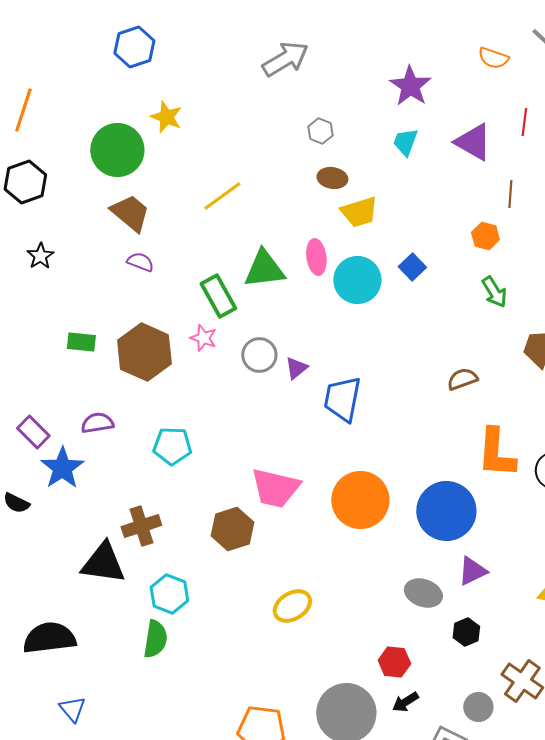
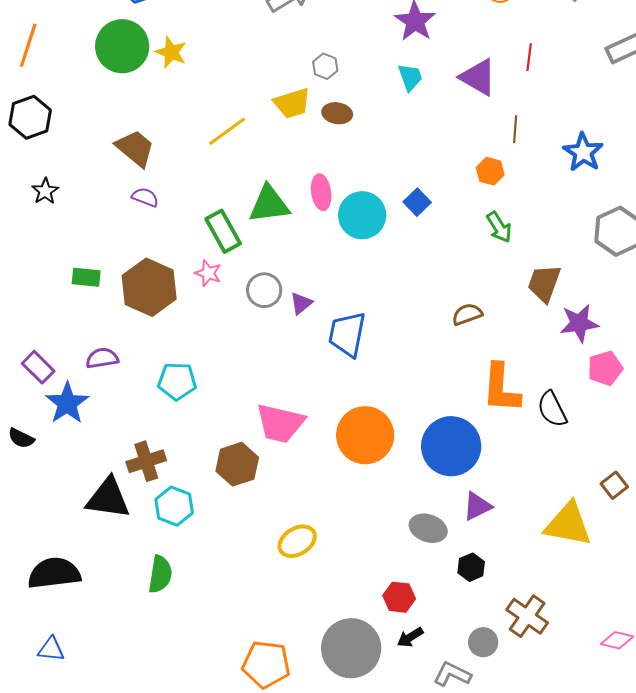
cyan trapezoid: (405, 142) -> (410, 77), turned 140
green circle: (117, 150) -> (122, 46), moved
yellow trapezoid: (359, 212) -> (292, 103), moved
cyan hexagon: (169, 594) -> (174, 506), moved
blue triangle: (72, 709) -> (51, 649), moved, turned -44

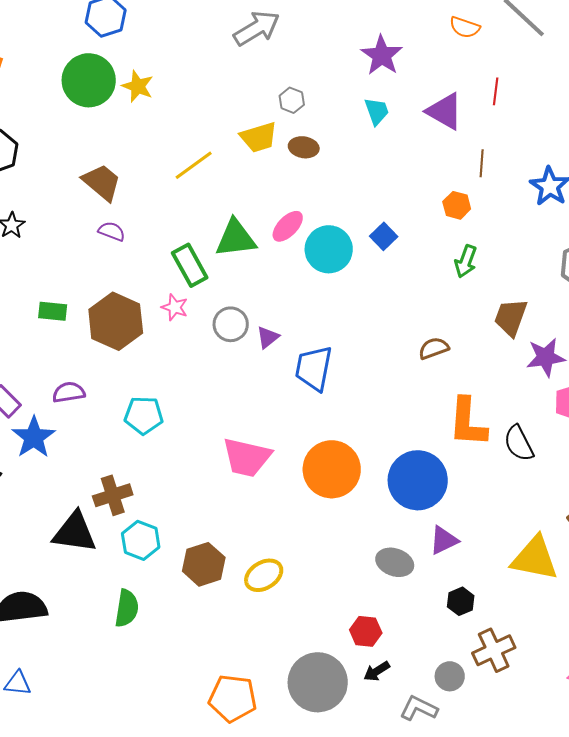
pink ellipse: (321, 192) -> (288, 226), turned 52
green arrow: (499, 227) -> (466, 261), turned 52
brown hexagon: (237, 464) -> (204, 564), moved
black hexagon: (471, 567) -> (461, 601), moved
brown cross: (527, 616) -> (494, 650), turned 30

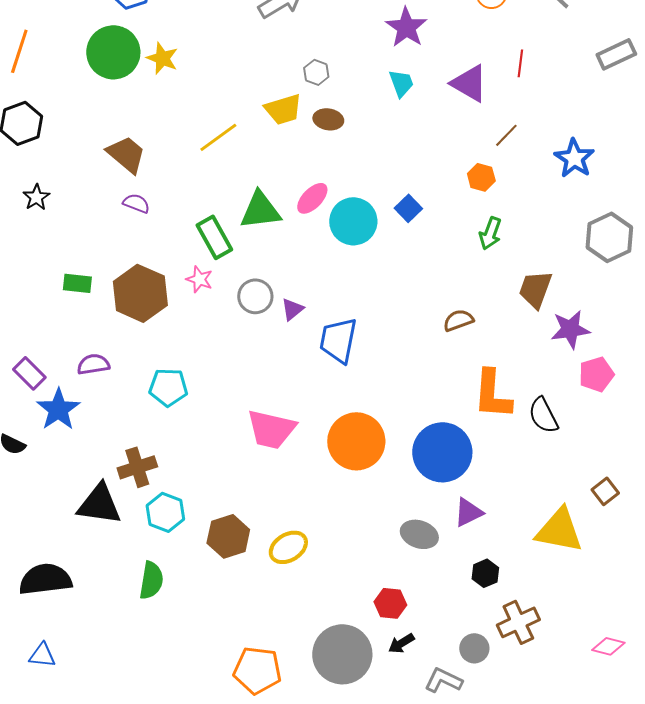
brown line: (482, 163) -> (506, 135), turned 40

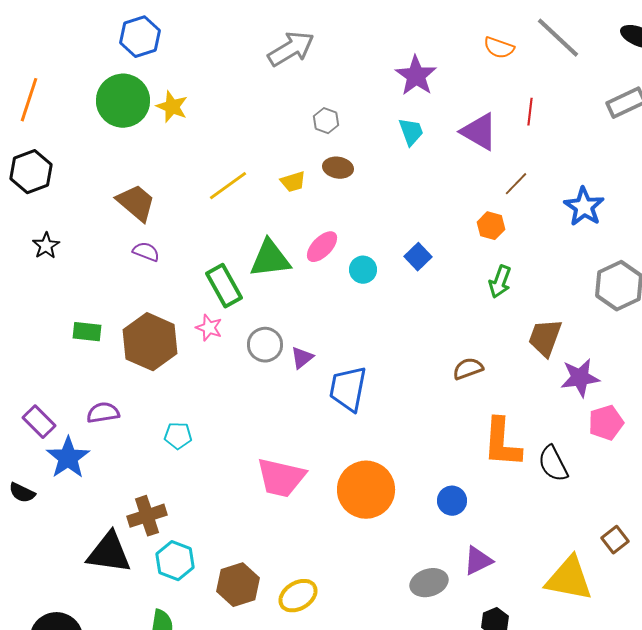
yellow trapezoid: (283, 109) -> (293, 182), moved, size x0.7
cyan circle: (353, 221) -> (363, 270), size x0.6
cyan pentagon: (168, 387) -> (178, 436), size x0.7
blue circle: (442, 452) -> (452, 501), size x0.5
gray ellipse: (419, 534) -> (429, 583), turned -36

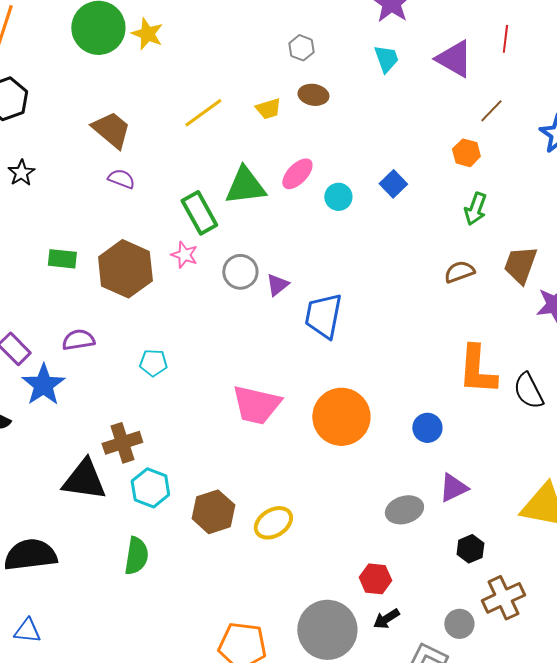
brown semicircle: (468, 369) -> (459, 272), moved

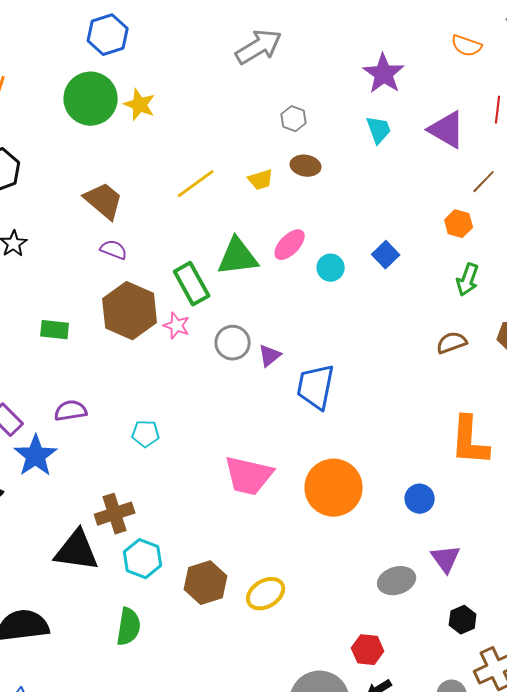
brown hexagon: (125, 269) -> (130, 311), moved
purple triangle: (453, 488) -> (446, 559), turned -40

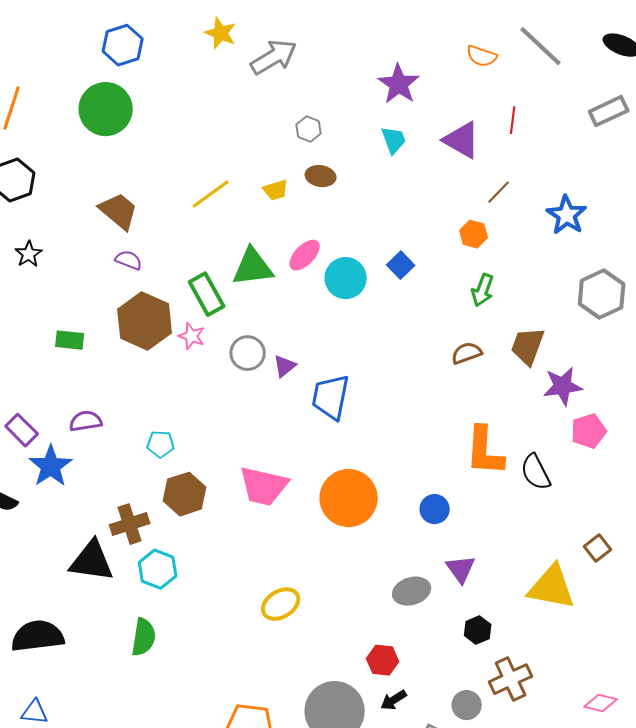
yellow star: (140, 105) -> (221, 33), moved
cyan circle: (331, 268) -> (346, 278), size x1.5
brown hexagon: (206, 583) -> (185, 494), moved

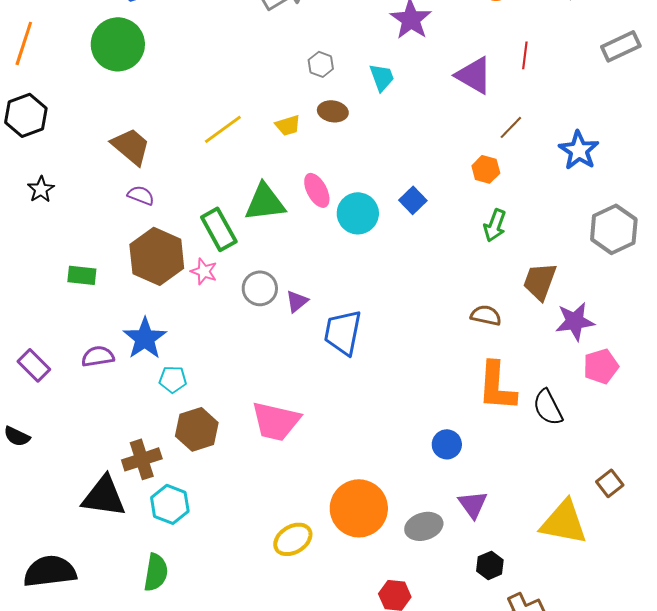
cyan trapezoid: (394, 140) -> (382, 77), moved
pink ellipse: (305, 255) -> (317, 190), turned -72
brown semicircle: (467, 353) -> (486, 315), moved, turned 32
blue star: (51, 466) -> (145, 338), moved
orange circle: (349, 498) -> (359, 508), moved

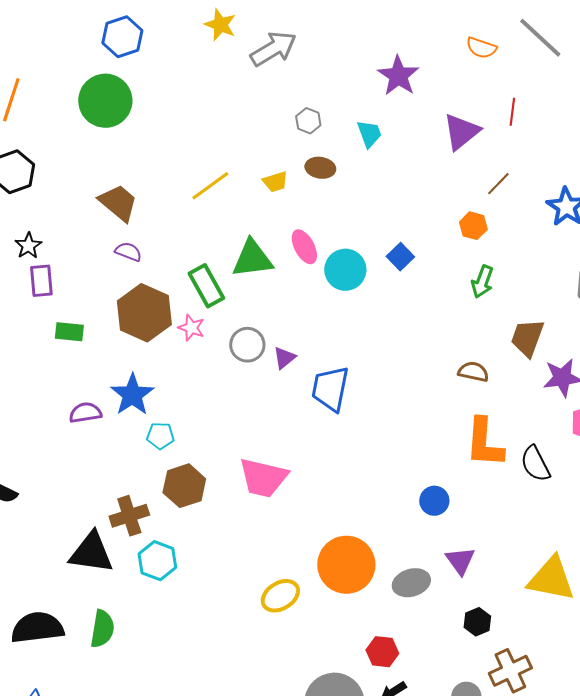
purple triangle: (474, 75) -> (461, 132), turned 51
purple rectangle: (34, 365) -> (41, 281), moved, turned 40
green semicircle: (156, 572) -> (102, 629), moved

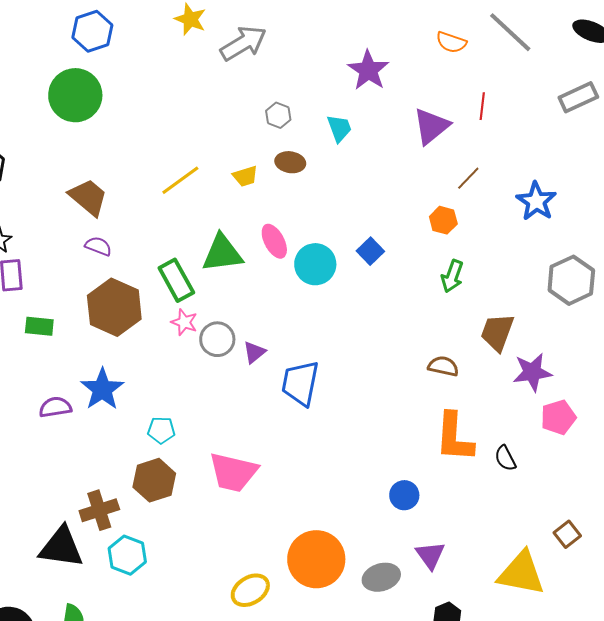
pink star: (191, 328) -> (184, 322), moved
cyan pentagon: (160, 436) -> (161, 430), moved
black semicircle: (535, 464) -> (505, 458), size x0.7

